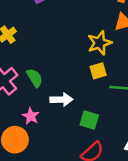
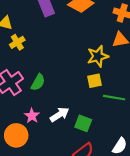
green semicircle: (35, 78) -> (38, 82), turned 56
white arrow: (61, 100) -> (59, 115), moved, turned -36

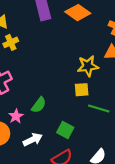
green semicircle: (38, 82) -> (39, 105), moved
white arrow: (59, 115) -> (33, 140), moved

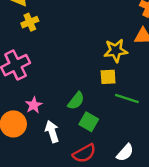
green semicircle: (39, 105) -> (76, 101), moved
white arrow: (33, 140) -> (52, 132), turned -84

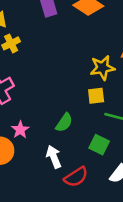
green square: (89, 122) -> (99, 145), moved
white arrow: (52, 132) -> (54, 157), moved

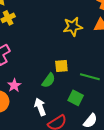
yellow star: (102, 68) -> (73, 27), moved
yellow square: (96, 96) -> (61, 66), moved

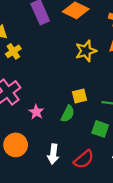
pink star: (14, 85) -> (36, 112), moved
white arrow: (40, 107) -> (53, 154), moved, turned -144

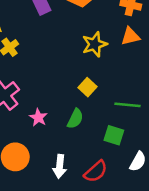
yellow square: (80, 96) -> (87, 87), moved, turned -32

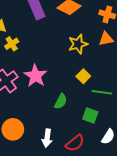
yellow square: (87, 87) -> (83, 76), moved
pink star: (38, 118) -> (35, 76), moved, size x1.6

